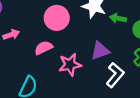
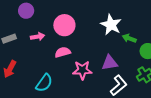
pink circle: (57, 18) -> (64, 25), moved

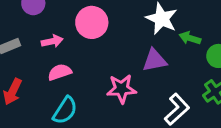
pink semicircle: (63, 52) -> (60, 72), moved
purple triangle: (110, 63) -> (155, 60), moved

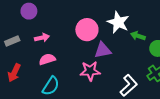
pink circle: (92, 22) -> (87, 30), moved
purple triangle: (155, 60) -> (103, 50), moved

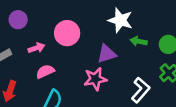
pink circle: (87, 30) -> (67, 33), moved
green arrow: (138, 36) -> (139, 41), moved

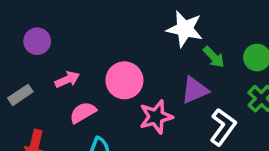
pink circle: (67, 33) -> (124, 80), moved
green arrow: (139, 41) -> (214, 57), turned -140
purple triangle: (107, 54) -> (195, 90), moved

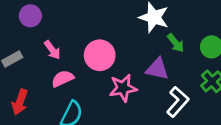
pink arrow: (67, 80) -> (52, 50), turned 72
purple triangle: (195, 90) -> (157, 69), turned 30

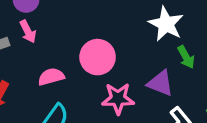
pink arrow: (52, 50) -> (28, 31), moved

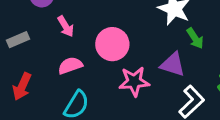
pink arrow: (28, 31) -> (66, 26), moved

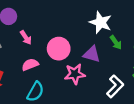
purple triangle: (173, 64) -> (92, 54), moved

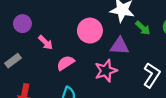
pink circle: (59, 49) -> (90, 31), moved
pink semicircle: (30, 65) -> (65, 63), moved

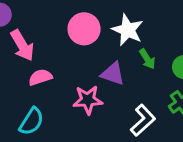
pink circle: (90, 31) -> (84, 29), moved
pink arrow: (46, 42) -> (22, 45), size x1.5

